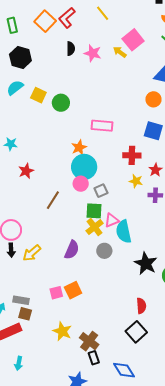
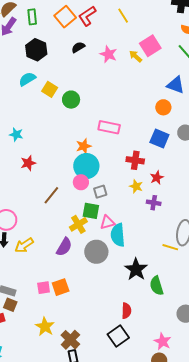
black semicircle: (71, 49) -> (78, 47), moved, turned -128
yellow cross: (95, 227) -> (78, 224), moved
gray circle: (104, 251) -> (96, 252), size x1.5

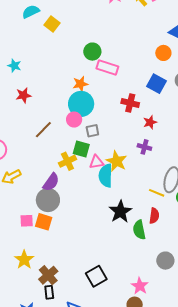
green circle: (71, 100) -> (92, 52), moved
yellow star: (136, 186) -> (117, 161), moved, size x1.5
gray circle: (96, 252) -> (48, 200), moved
orange square: (61, 287) -> (44, 222), turned 30
red semicircle: (126, 311) -> (154, 216), moved

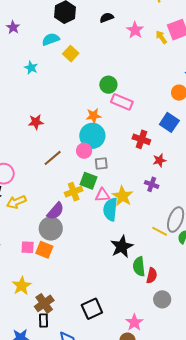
cyan star: (14, 66) -> (31, 68), moved
red semicircle: (154, 216) -> (152, 276), moved

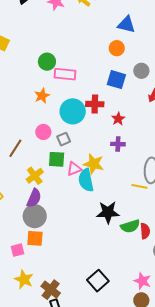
cyan circle: (92, 136) -> (73, 111), moved
yellow cross: (74, 192) -> (35, 176), moved
pink square: (28, 247) -> (18, 250), moved
black star: (122, 247) -> (108, 212), turned -30
green semicircle: (139, 266) -> (130, 226), turned -84

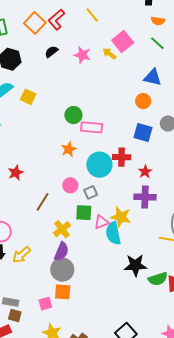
purple cross: (118, 144) -> (145, 197), size x1.5

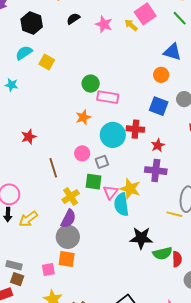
brown line: (43, 202) -> (53, 168), turned -54
pink triangle: (101, 222) -> (110, 192), turned -35

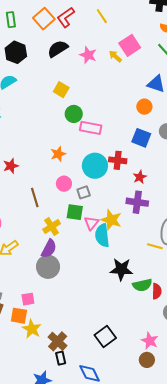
black semicircle: (73, 19) -> (58, 49), size x1.5
yellow square: (47, 62) -> (61, 90), moved
orange star: (83, 117) -> (58, 154), moved
orange square: (67, 259) -> (19, 316), moved

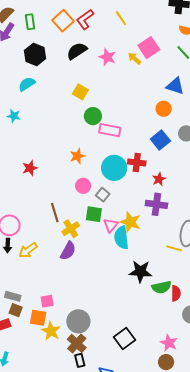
blue square: (141, 138) -> (160, 140), turned 30
gray square: (84, 192) -> (103, 195), turned -32
brown line: (35, 197) -> (55, 213), moved
gray circle: (48, 267) -> (78, 321), moved

